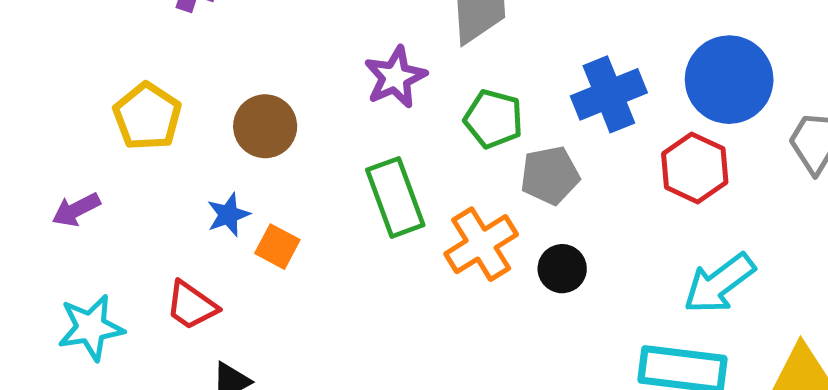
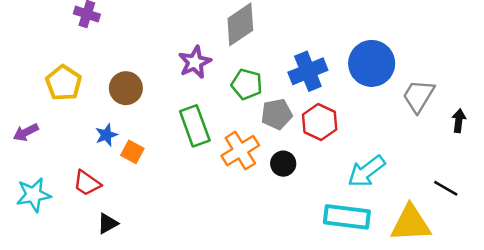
red hexagon: (695, 168) -> (320, 122), moved

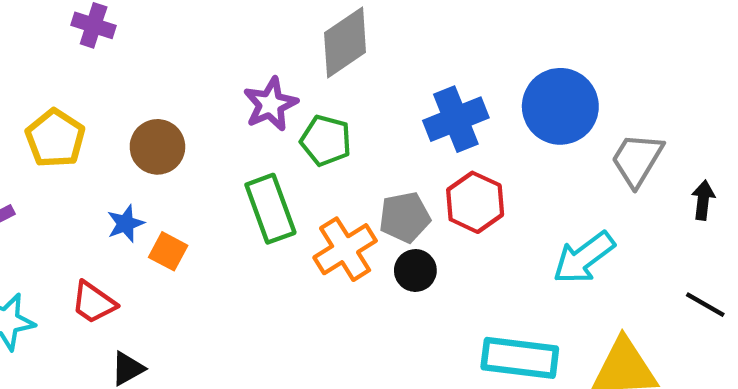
green pentagon: (247, 84) -> (326, 140), moved
gray pentagon: (277, 114) -> (405, 217), moved
cyan arrow: (366, 171) -> (584, 258), moved
black line: (446, 188) -> (705, 305), moved

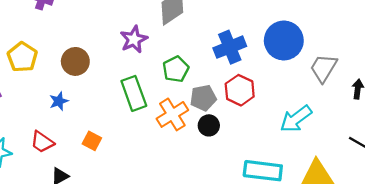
green pentagon: (326, 140) -> (176, 69), moved, turned 30
orange square: (168, 251) -> (92, 141), moved

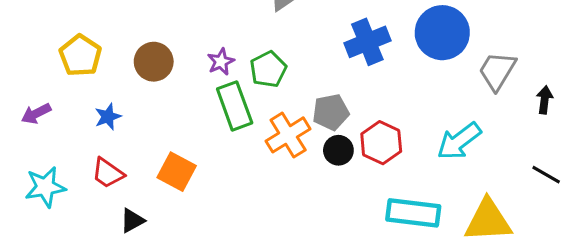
purple star: (134, 39) -> (221, 62), moved, size x0.7
green pentagon: (176, 69) -> (268, 69), moved
red hexagon: (240, 90) -> (381, 143), moved
blue star: (59, 101) -> (108, 117), moved
orange square: (92, 141) -> (177, 172), size x1.4

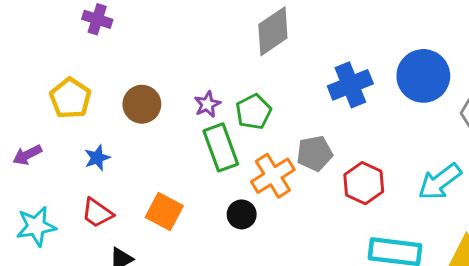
black circle: (338, 150) -> (242, 214), moved

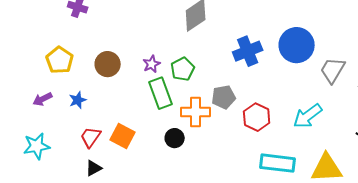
purple arrow: (27, 155) -> (43, 99), moved
orange cross: (273, 176) -> (196, 112), turned 32
red trapezoid: (97, 213) -> (91, 137), moved, turned 90

